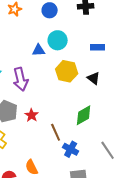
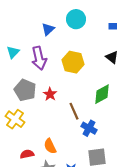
blue triangle: (39, 50) -> (48, 29), moved, turned -40
yellow hexagon: (67, 71) -> (73, 62), moved

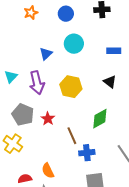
blue cross: (89, 128) -> (87, 153), turned -35

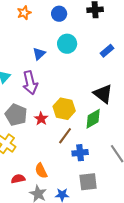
blue rectangle: (114, 51) -> (107, 51), turned -40
black triangle: (110, 82) -> (103, 94), moved, size x1.5
yellow hexagon: (71, 87) -> (64, 109), moved
brown line: (72, 136) -> (65, 136), turned 60

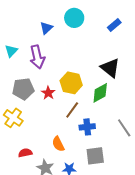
gray pentagon: (16, 115) -> (23, 89), turned -30
orange semicircle: (41, 171) -> (58, 144), moved

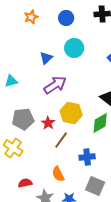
cyan triangle: (11, 51) -> (11, 81), turned 32
purple arrow: (37, 57) -> (55, 85), moved, turned -110
brown line: (72, 110) -> (61, 140), moved
gray square: (95, 156) -> (95, 186), turned 30

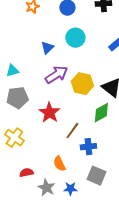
yellow hexagon: (71, 113) -> (82, 84), moved
gray pentagon: (23, 119) -> (17, 98), moved
red star: (48, 123) -> (49, 113), size x1.5
brown line: (61, 140) -> (72, 131), moved

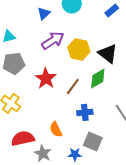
brown line: (72, 131) -> (73, 86), moved
red semicircle: (26, 173) -> (23, 138), size x1.6
blue star: (70, 189) -> (75, 154), moved

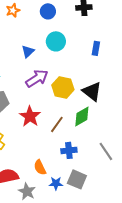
blue rectangle: (112, 10) -> (96, 48), turned -40
blue star: (75, 154) -> (56, 183), moved

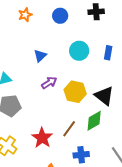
cyan circle: (56, 41) -> (79, 51), moved
purple arrow: (37, 78) -> (49, 83), size x0.7
red star: (30, 116) -> (42, 138), moved

